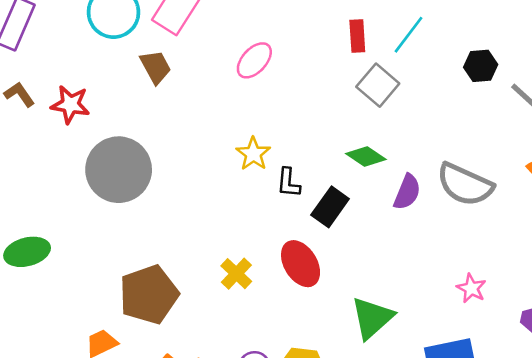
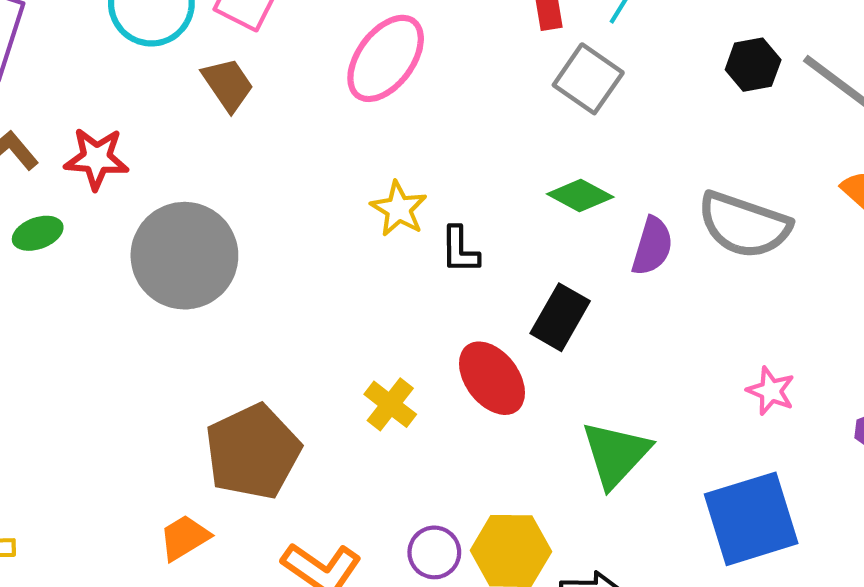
pink ellipse: (254, 60) -> (386, 58), size x1.4
black hexagon: (481, 66) -> (753, 65), moved
black rectangle: (330, 207) -> (560, 317), moved
green ellipse: (27, 252) -> (38, 233), moved, size x0.7

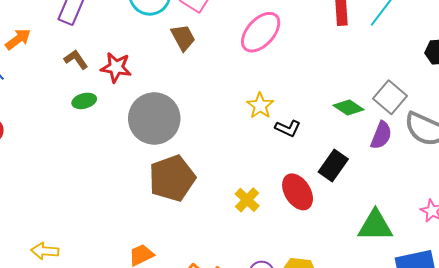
gray square: (588, 79) -> (390, 97), moved
black L-shape: (460, 250) -> (288, 128), turned -70
brown pentagon: (253, 452) -> (172, 178), moved
green triangle: (616, 454) -> (375, 226), moved, turned 42

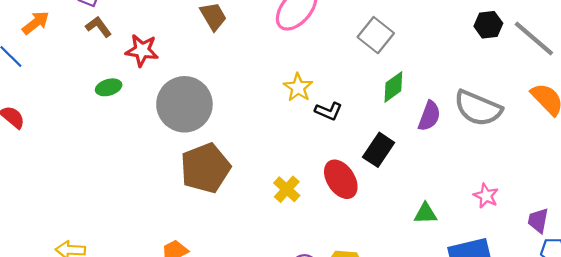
brown L-shape: (76, 60) -> (99, 27), moved
gray square: (390, 97) -> (376, 35), moved
green diamond: (349, 107) -> (393, 87), turned -68
green triangle: (375, 226) -> (425, 213), size x0.6

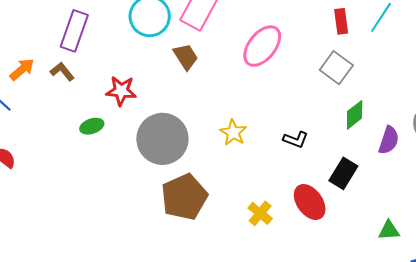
brown L-shape: (99, 27) -> (62, 72), moved
yellow star: (298, 87) -> (233, 133), moved

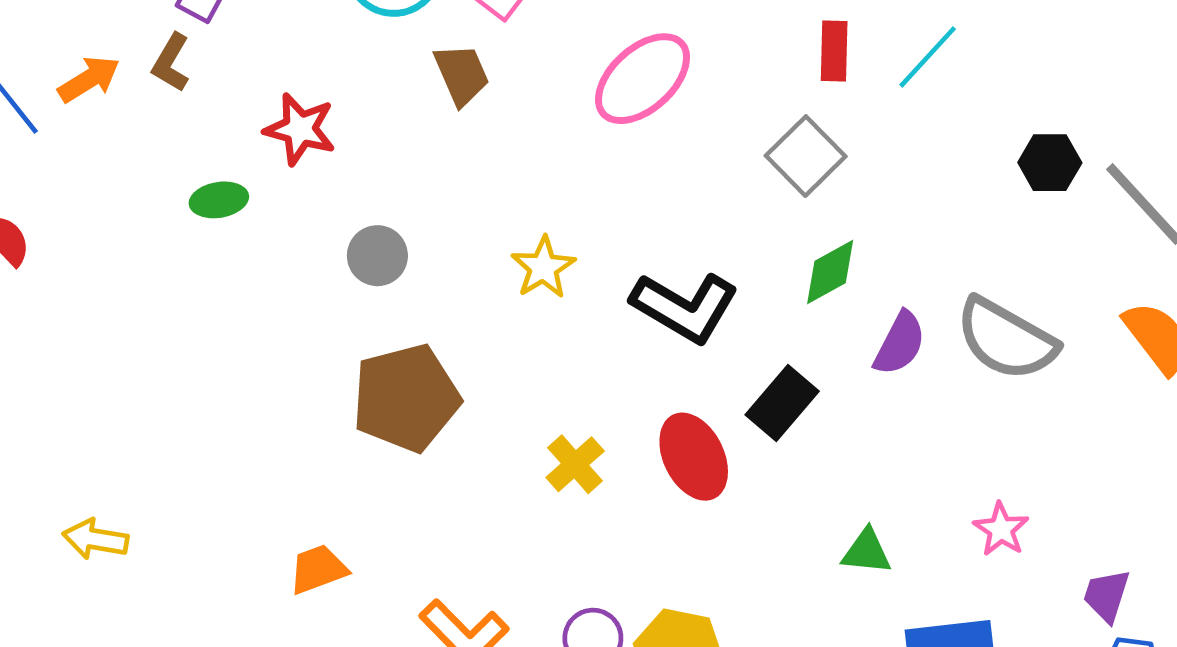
orange arrow: (22, 69) -> (89, 79), moved
brown L-shape: (62, 72) -> (171, 63), turned -120
gray circle: (162, 139) -> (377, 256), size x0.5
black L-shape: (296, 140) -> (685, 307), size x1.8

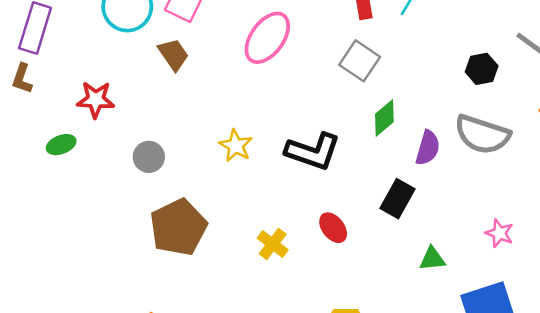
black hexagon: (1050, 163) -> (482, 69), moved
black rectangle: (782, 403) -> (397, 199), moved
red ellipse: (694, 457) -> (333, 228), size x0.7

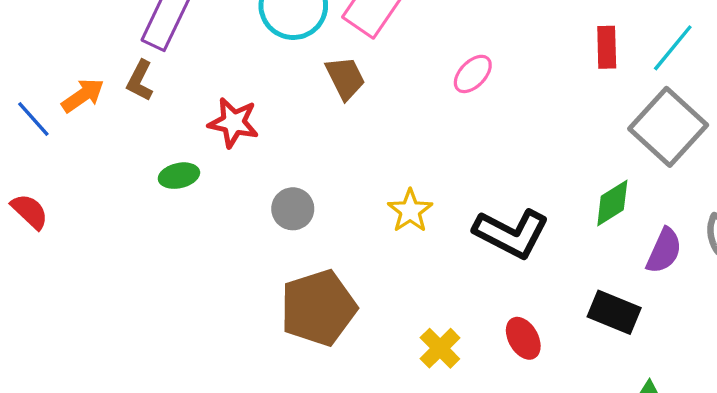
pink ellipse: (267, 38) -> (473, 74), size x0.6
gray square: (360, 61) -> (668, 127), moved, size x1.4
black rectangle: (397, 199) -> (614, 312), turned 75

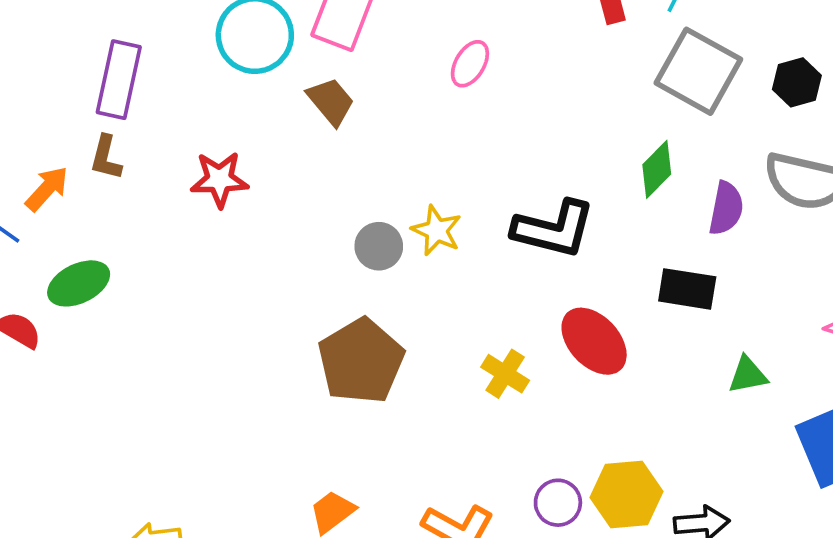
green ellipse: (179, 176) -> (79, 283), moved, size x1.4
gray circle: (293, 209) -> (379, 246), moved
red ellipse: (523, 338) -> (594, 341), size x1.5

